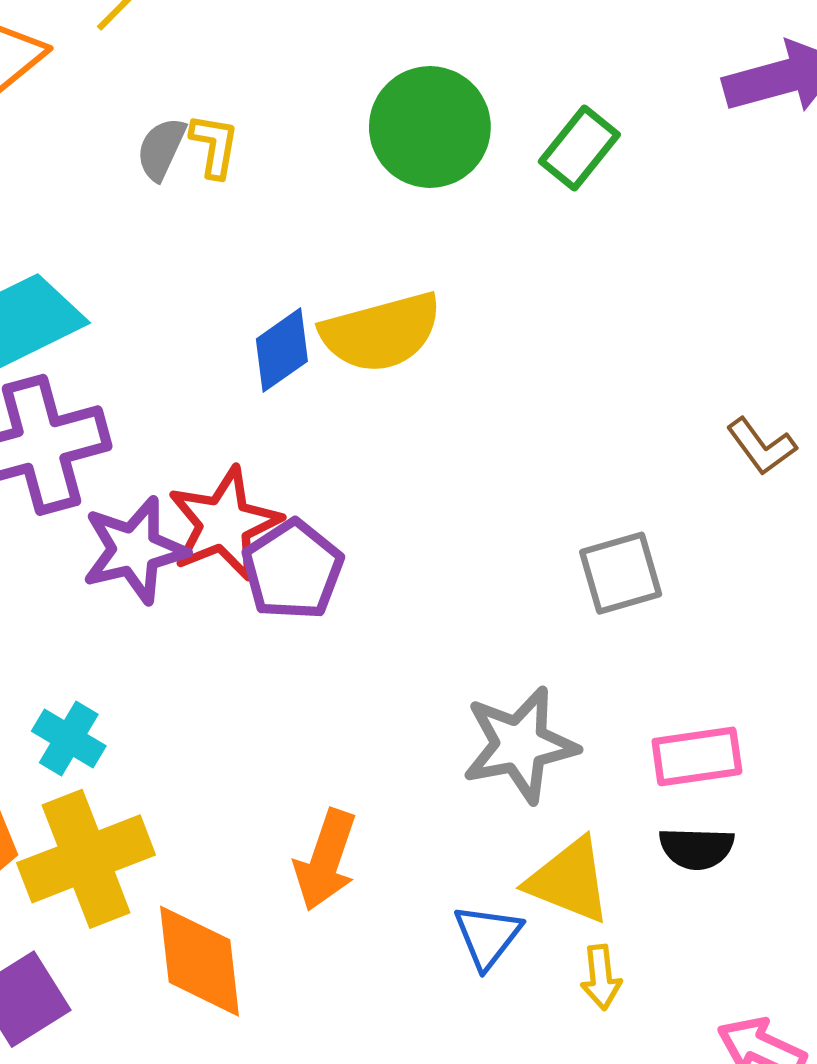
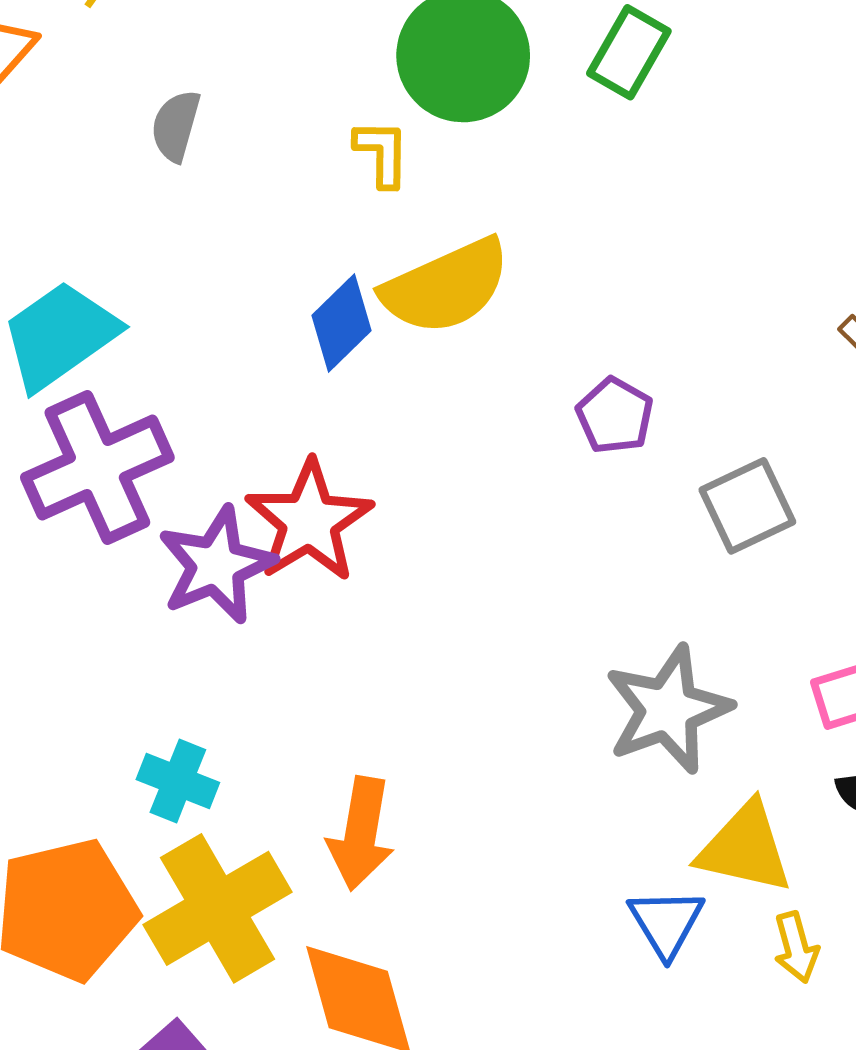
yellow L-shape: (214, 146) -> (382, 153), moved
purple pentagon: (293, 570) -> (615, 416), moved, size x0.7
orange arrow: (326, 860) -> (361, 834), moved

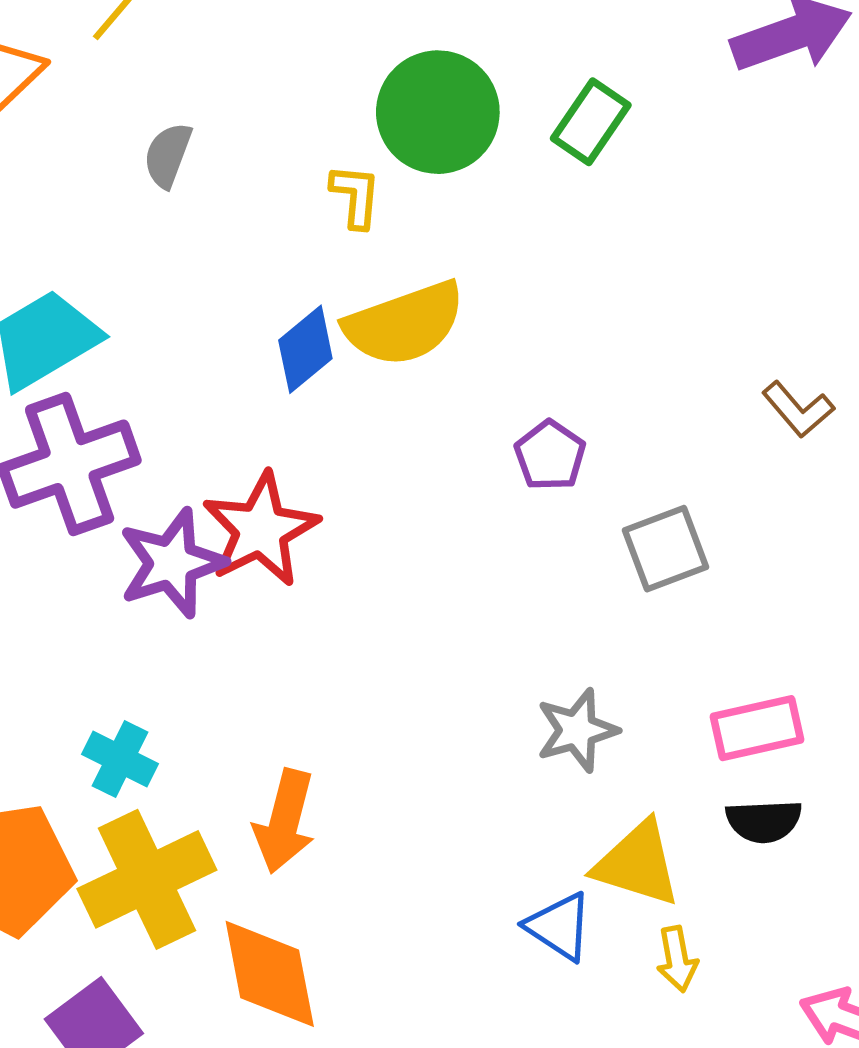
gray star: (668, 709) -> (577, 730), size x0.7
blue triangle: (666, 923) -> (559, 926), turned -30

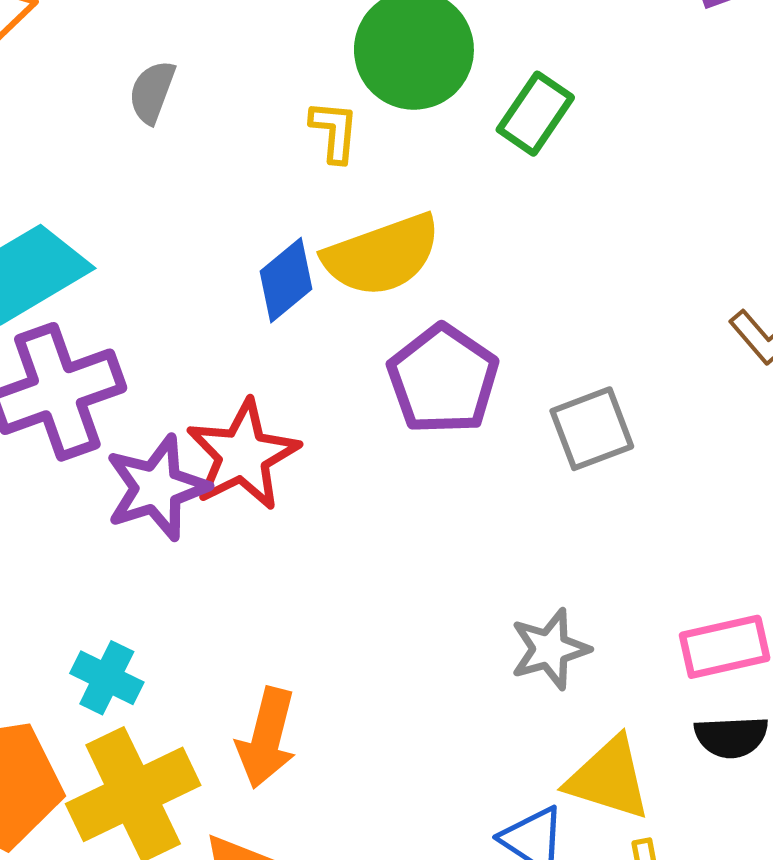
green rectangle: (591, 122) -> (535, 114), moved
purple pentagon: (550, 455) -> (443, 379), moved, size x1.6
gray square: (666, 549) -> (592, 429), moved

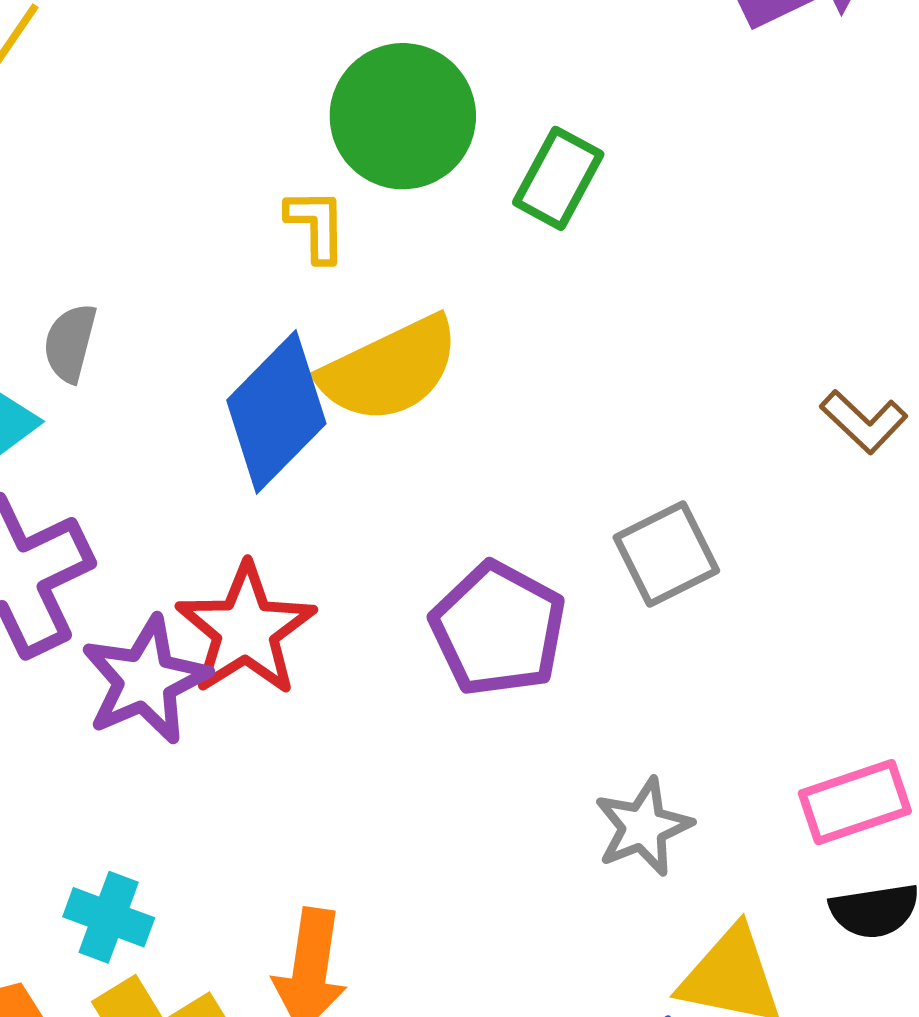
gray semicircle: (152, 92) -> (70, 343), moved
blue diamond: (286, 280) -> (276, 412), size x1.5
purple pentagon: (443, 379) -> (498, 629), moved

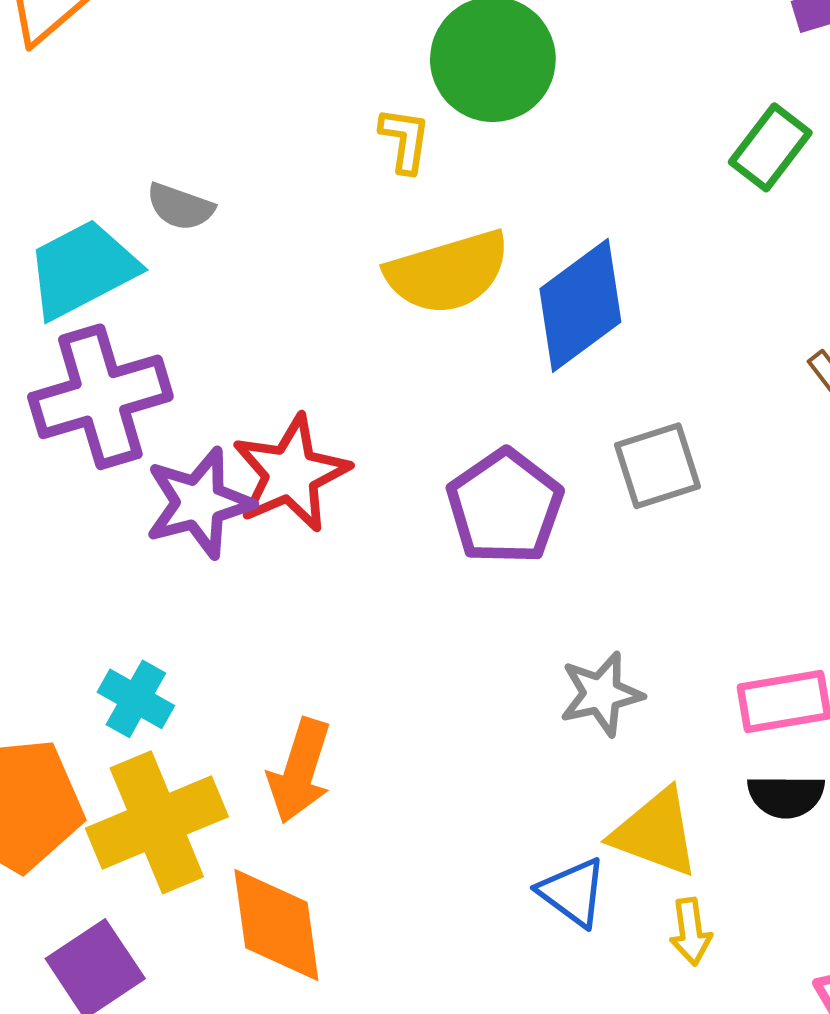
green rectangle: (558, 178) -> (770, 147), moved
gray semicircle: (70, 343) -> (180, 207), turned -94
blue diamond: (276, 412) -> (580, 305), moved

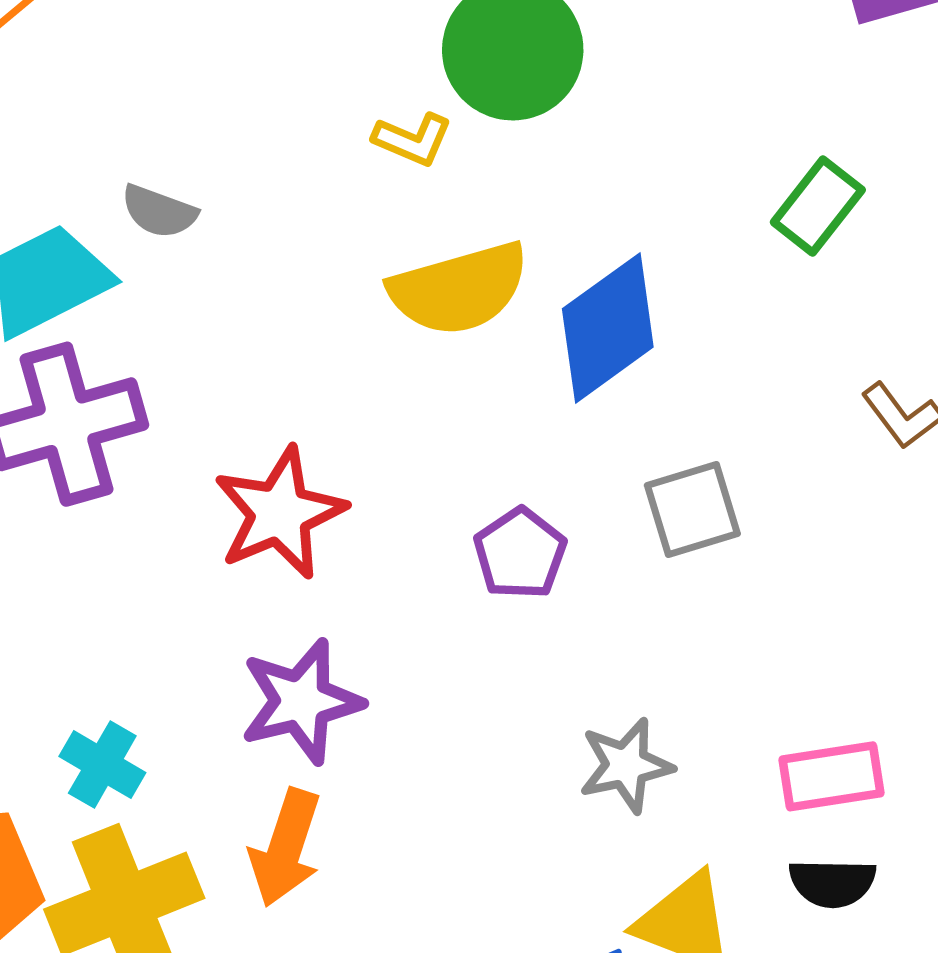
yellow L-shape: (405, 140) -> (413, 139), turned 104
green rectangle: (770, 147) -> (818, 206), moved
purple star: (199, 503) -> (301, 701), moved
purple pentagon: (505, 507) -> (520, 553), size x0.7

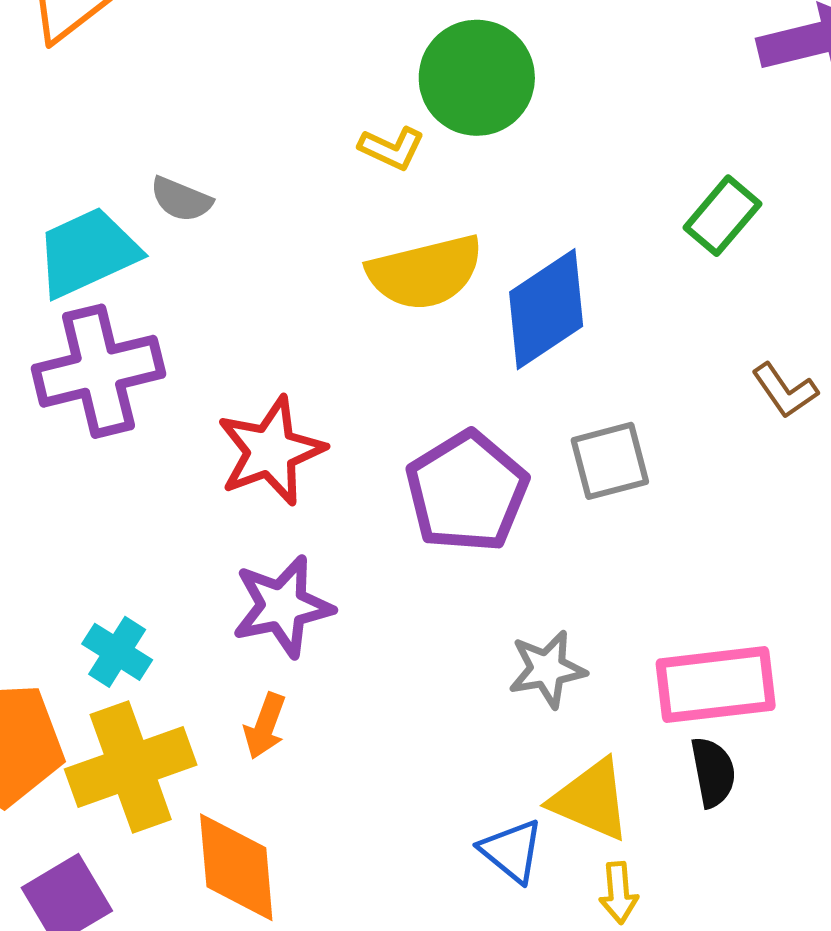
purple pentagon: (520, 553) -> (467, 492), size x1.6
pink rectangle: (831, 776) -> (716, 685), size x1.4
orange arrow: (286, 848) -> (265, 726), size x0.7
black semicircle: (832, 883) -> (713, 772), turned -104

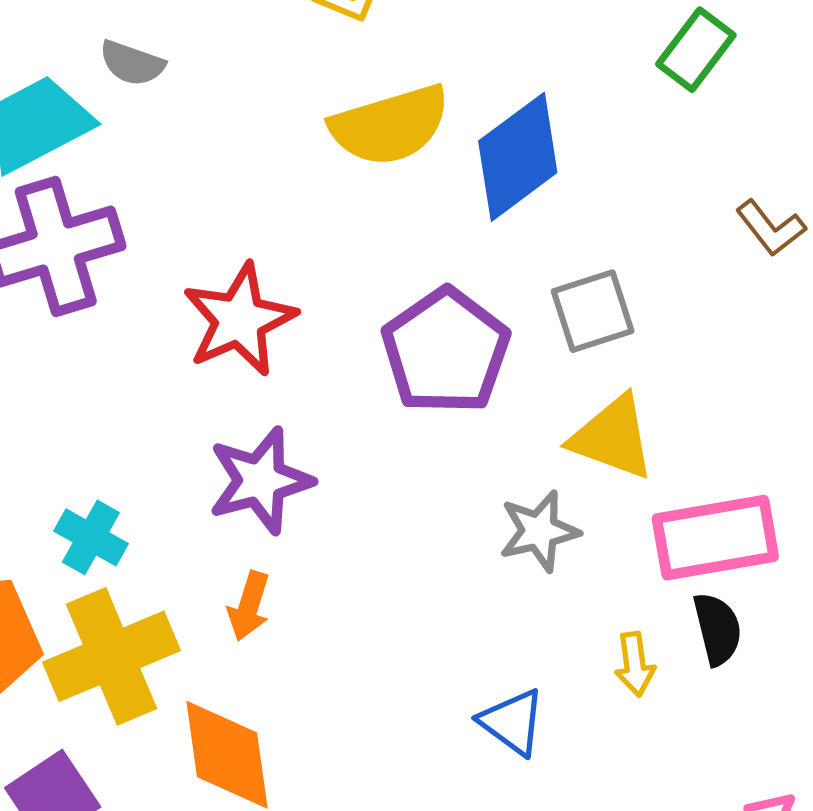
yellow triangle: (591, 800) -> (613, 437), moved
yellow arrow: (619, 893) -> (635, 664), moved

